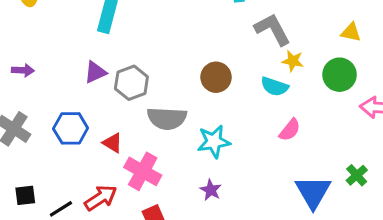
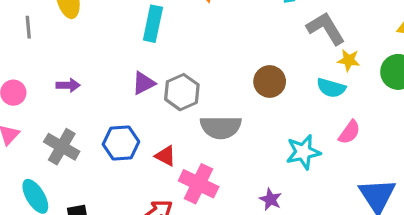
cyan star: (214, 142) -> (303, 152), moved

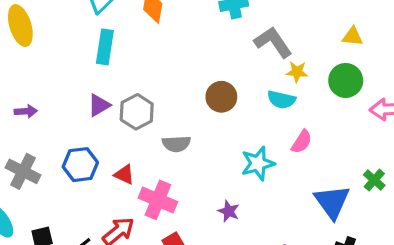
gray semicircle: (221, 127) -> (176, 144), size x0.7

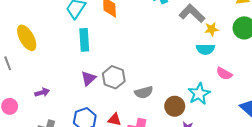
brown circle: (221, 97) -> (175, 106), moved
pink semicircle: (302, 142) -> (224, 74), turned 98

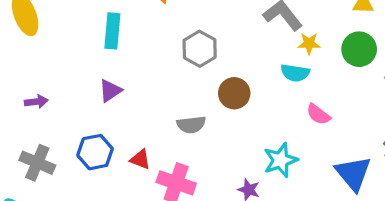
gray hexagon: (114, 77) -> (200, 49), moved
cyan star: (199, 94) -> (280, 160), moved
brown circle: (175, 106) -> (234, 93), moved

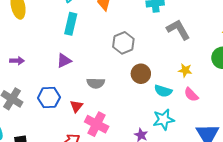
yellow star: (309, 44) -> (185, 70), moved
cyan semicircle: (295, 73) -> (163, 91), moved
gray semicircle: (191, 125) -> (96, 83), moved
red triangle: (140, 159) -> (76, 106), turned 40

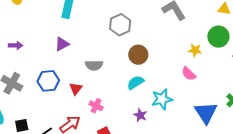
yellow star: (185, 70) -> (195, 50), moved
cyan semicircle: (163, 91) -> (136, 83), moved, turned 132
pink cross: (97, 124) -> (96, 106), size x0.6

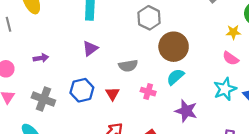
brown circle: (138, 55) -> (174, 47), size x1.4
cyan star: (162, 99) -> (225, 89), moved
pink cross: (96, 106) -> (148, 92), moved
purple star: (140, 115) -> (186, 111), size x1.5

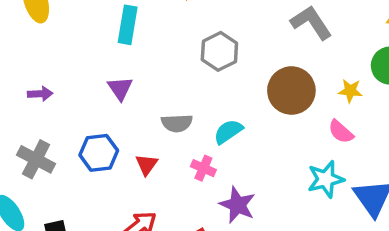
brown circle: (174, 47) -> (291, 91), moved
purple triangle: (90, 48) -> (120, 88), turned -35
cyan semicircle: (175, 77) -> (228, 132), moved
purple star: (186, 111) -> (237, 205), moved

